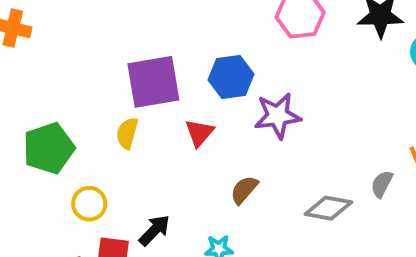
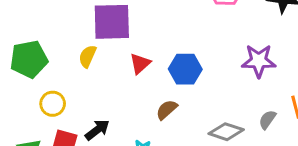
blue hexagon: (231, 77) -> (185, 69), moved
purple star: (278, 116) -> (259, 61), moved

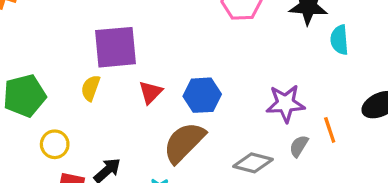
purple star: (259, 61) -> (286, 103), moved
brown semicircle: (167, 110) -> (184, 142), size x1.8

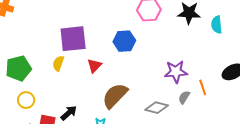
cyan semicircle: (339, 40) -> (217, 25), moved
blue hexagon: (202, 95) -> (124, 41), moved
yellow circle: (55, 144) -> (26, 100), moved

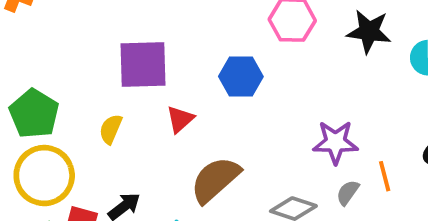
yellow semicircle: (58, 63) -> (111, 129), moved
green pentagon: (18, 68) -> (34, 114), turned -30
yellow circle: (26, 100) -> (44, 176), size x1.8

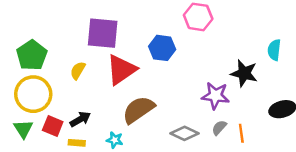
black star: (369, 31) -> (244, 73), moved
red triangle: (180, 119) -> (121, 70), size x1.8
orange line: (385, 176) -> (241, 133), moved

